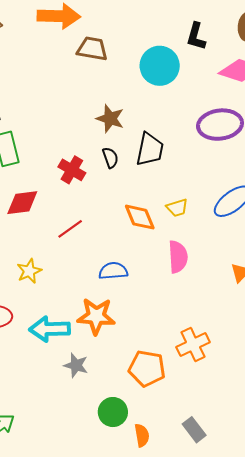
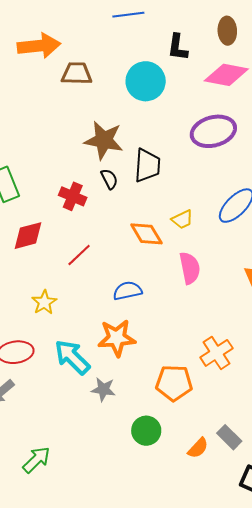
brown star: (110, 119) -> (104, 140), size x1.4
cyan arrow: (50, 329) -> (72, 357), turned 54
orange semicircle: (142, 435) -> (198, 448), moved, turned 60

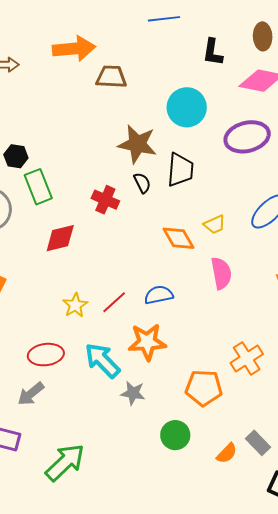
cyan circle: (146, 81) -> (187, 107), moved
red line: (79, 255) -> (114, 302), moved
green arrow: (36, 460) -> (65, 462), size x1.4

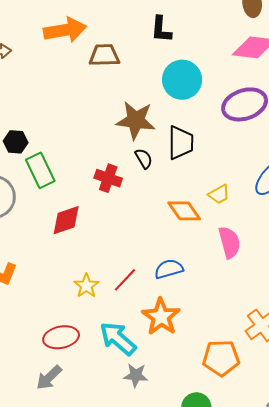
black L-shape: (213, 52) -> (161, 29), moved
orange star: (147, 342) -> (161, 317), turned -30
gray star: (133, 393) -> (136, 375), moved

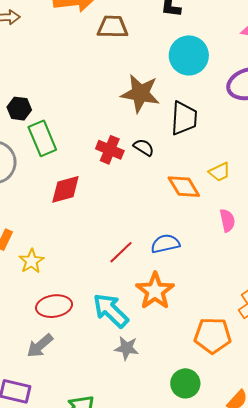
black semicircle: (144, 159) -> (144, 147), moved, turned -30
pink semicircle: (229, 242) -> (227, 220), size x0.7
yellow star: (86, 286) -> (31, 261), moved

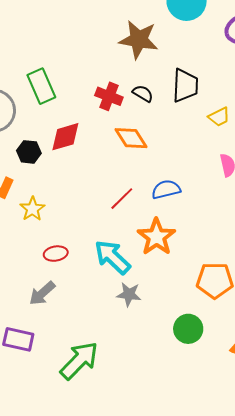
black hexagon: (19, 109) -> (29, 152), moved
black trapezoid: (184, 118) -> (185, 86), moved
orange diamond: (184, 187) -> (131, 138), moved
red ellipse: (54, 306) -> (56, 254), size x0.7

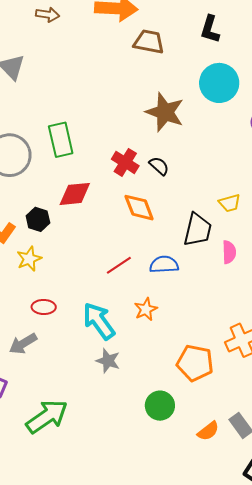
black trapezoid: (185, 86) -> (198, 230), moved
black hexagon: (29, 152) -> (38, 219), moved
orange star: (156, 237) -> (146, 309), size x0.6

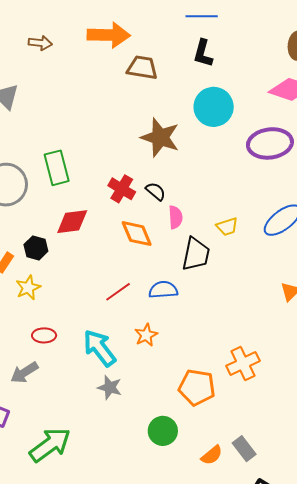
pink semicircle: (229, 252) -> (176, 217), moved

